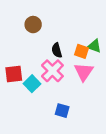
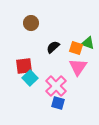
black semicircle: (57, 50) -> (53, 47), turned 64
pink cross: (52, 71) -> (56, 86), moved
red square: (14, 74) -> (24, 66), moved

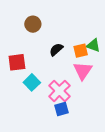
orange square: (76, 48) -> (81, 51), turned -32
red square: (24, 66) -> (17, 62), moved
blue square: (58, 103) -> (62, 109), turned -32

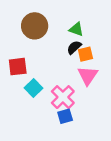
brown circle: (33, 24) -> (35, 26), size x1.5
green triangle: (93, 45) -> (76, 29), moved
black semicircle: (56, 50) -> (74, 47), moved

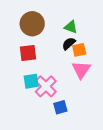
red square: (18, 67) -> (28, 53), moved
cyan square: (33, 88) -> (31, 81), turned 35
pink cross: (63, 97) -> (46, 86), moved

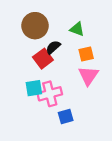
black semicircle: (69, 44) -> (53, 47), moved
red square: (28, 53) -> (43, 59), moved, turned -30
pink cross: (46, 86) -> (50, 94), turned 30

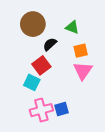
red square: (43, 59) -> (41, 65), moved
cyan square: (34, 88) -> (32, 82), turned 35
pink cross: (50, 94) -> (41, 110), moved

